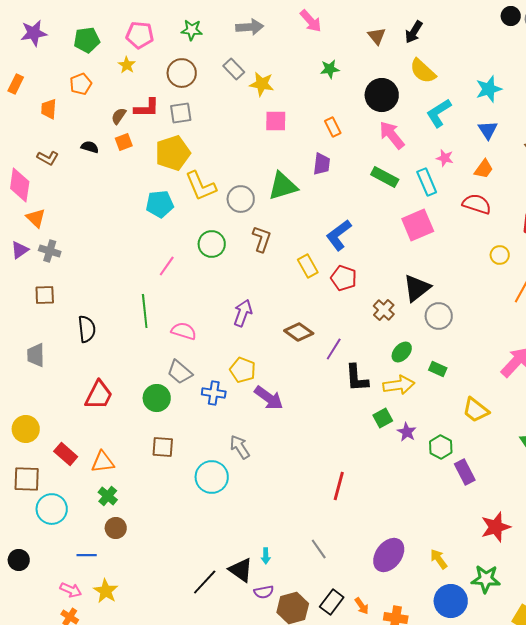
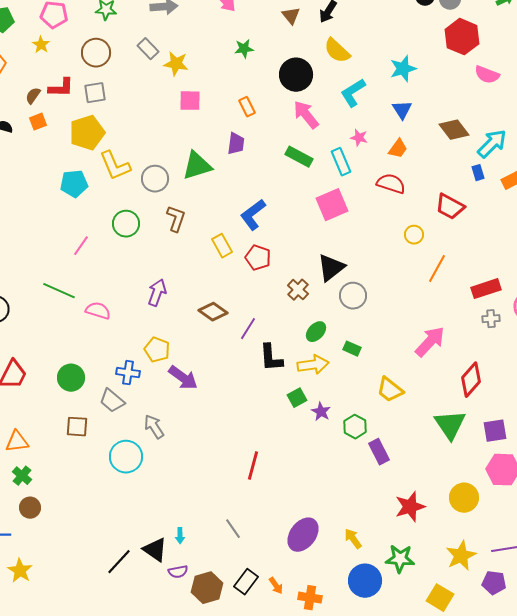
green line: (145, 311) -> (59, 291), turned -60
gray trapezoid: (180, 372) -> (112, 401), moved

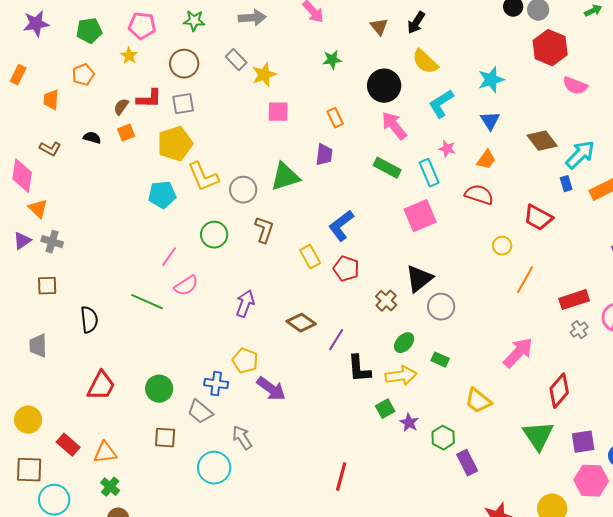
yellow star: (176, 64) -> (264, 75), turned -30
pink semicircle: (98, 311) -> (186, 286), moved, turned 130
gray cross: (491, 319) -> (579, 330), turned -30

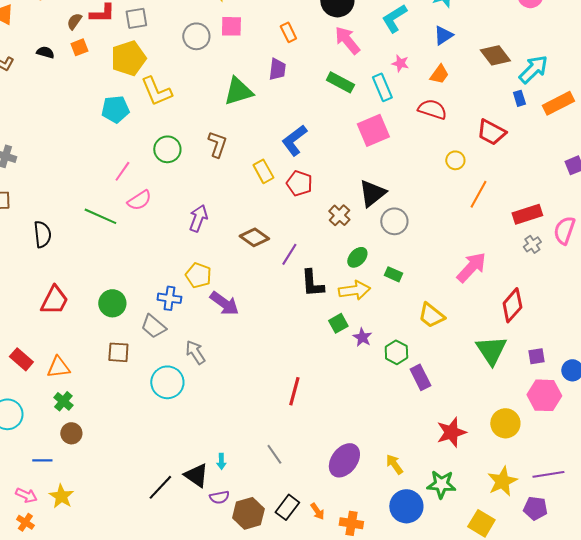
blue triangle: (490, 121) -> (443, 35), turned 30
gray circle: (243, 190) -> (196, 36), moved
purple square: (583, 442) -> (536, 356), size x0.7

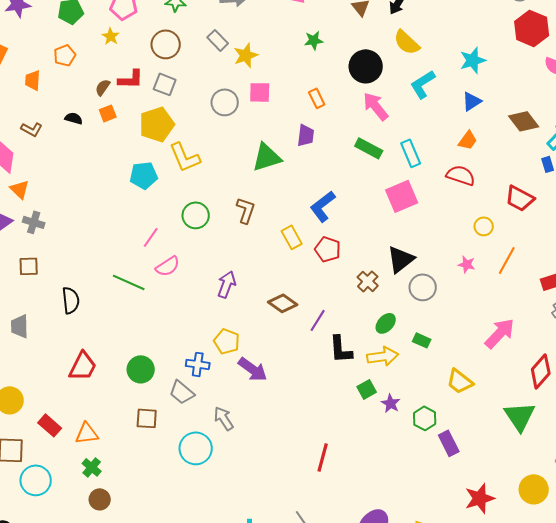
gray square: (136, 18) -> (165, 84), turned 30
pink star: (400, 63) -> (467, 264), moved

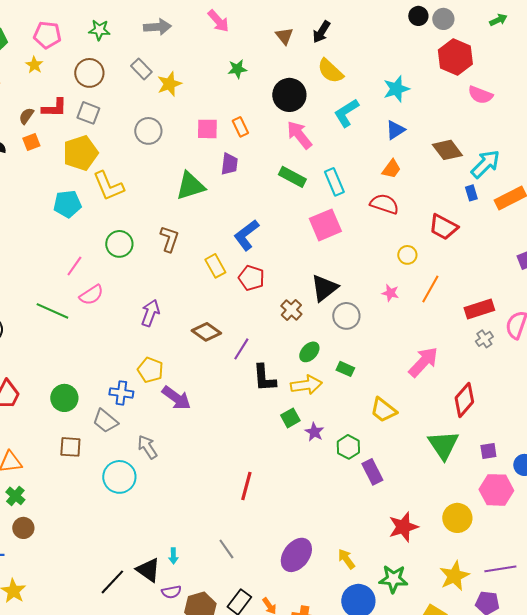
pink square: (260, 92) -> (207, 129), moved

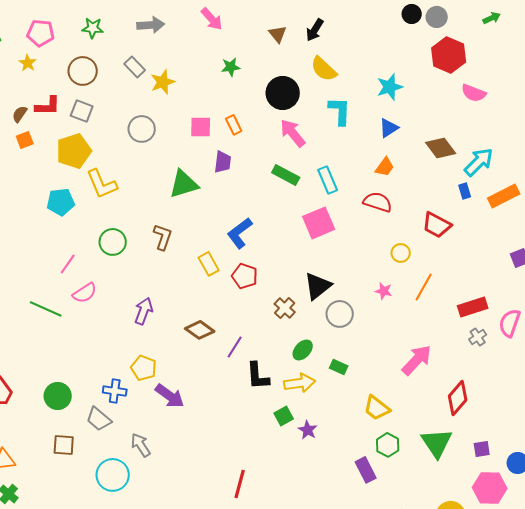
cyan L-shape: (346, 113) -> (340, 111), turned 124
green hexagon: (348, 447) -> (388, 445), moved

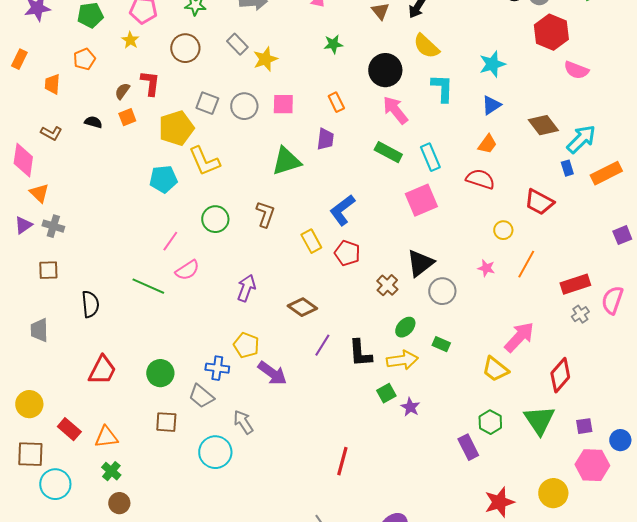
red L-shape: (48, 106) -> (150, 83), turned -84
gray square: (82, 111) -> (207, 103), moved
pink square: (201, 127) -> (283, 104), moved
purple line: (235, 347) -> (322, 345), moved
yellow trapezoid: (377, 408) -> (495, 369), moved

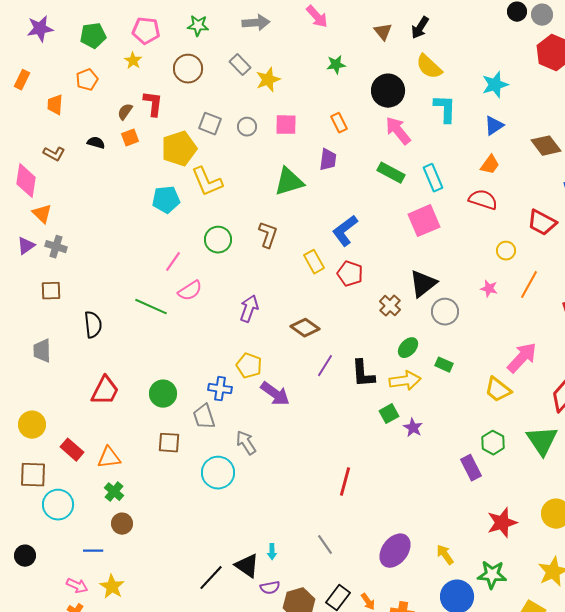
gray circle: (244, 106) -> (247, 127), size x0.7
gray trapezoid: (201, 396) -> (204, 417), turned 32

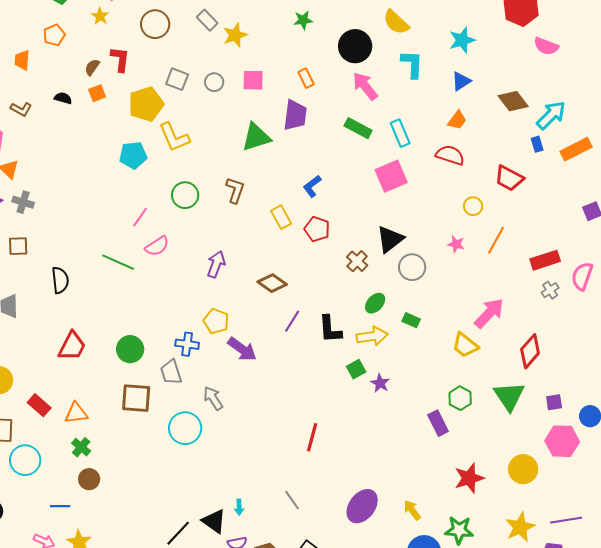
purple trapezoid: (328, 160) -> (295, 115), size x1.4
blue L-shape: (345, 231) -> (312, 186), size x0.7
brown square: (169, 443) -> (136, 398), size x1.4

